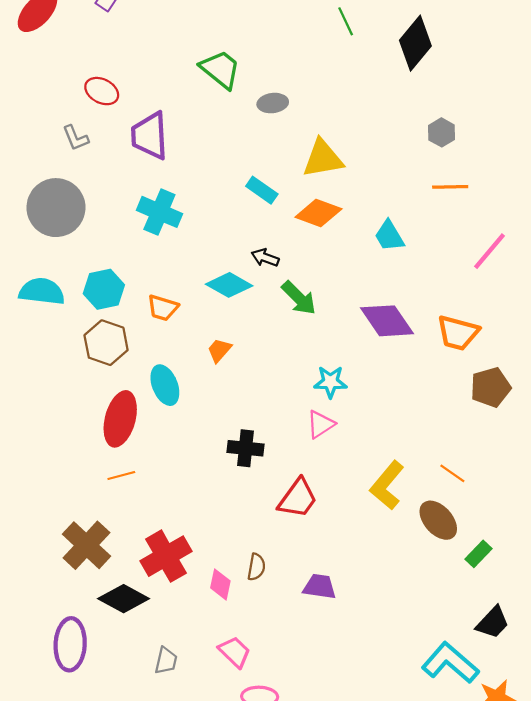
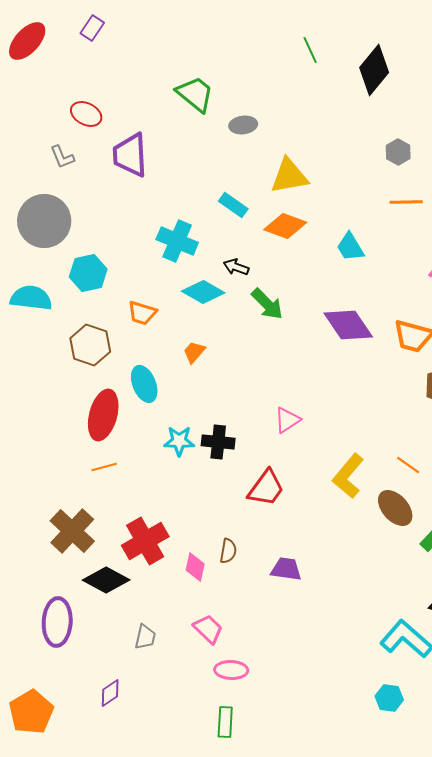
cyan cross: (159, 212) -> (177, 241), moved
cyan hexagon: (104, 289) -> (88, 273), moved
cyan star: (330, 382) -> (179, 441), moved

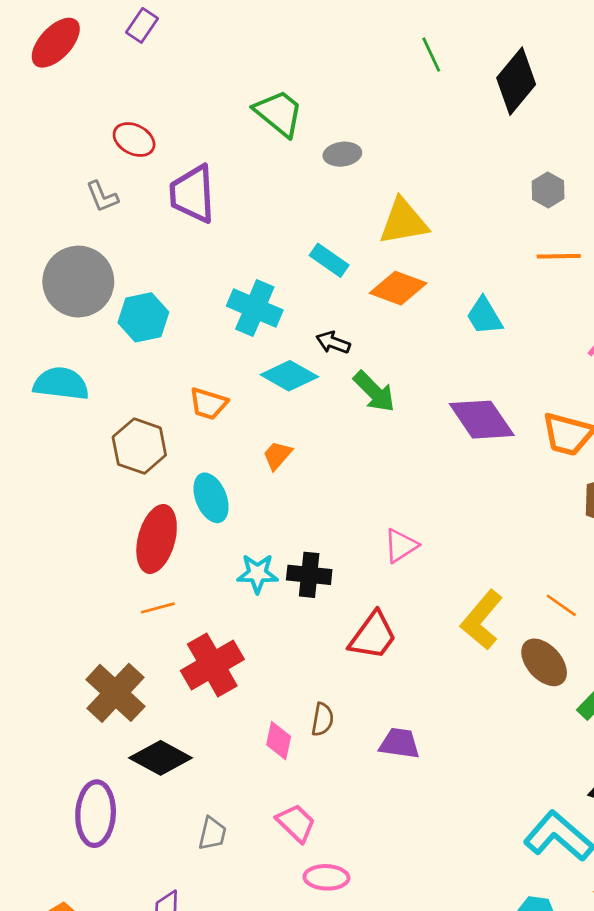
cyan hexagon: (88, 273) -> (143, 317), moved
red cross: (145, 541) -> (212, 665), moved

